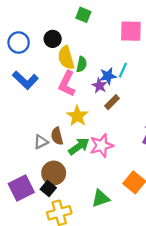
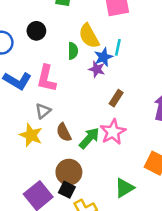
yellow semicircle: (66, 58) -> (89, 36), moved
pink L-shape: (67, 84) -> (46, 78), moved
brown rectangle: (112, 102) -> (116, 98), moved
yellow star: (77, 116) -> (31, 135), moved
gray triangle: (41, 142) -> (43, 111), moved

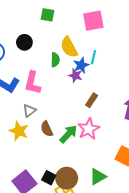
brown circle: (69, 172) -> (67, 178), moved

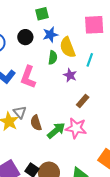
green square: (47, 15) -> (42, 14), moved, turned -32
blue star: (81, 65) -> (50, 35), moved
gray triangle: (29, 111) -> (20, 112), moved, turned -40
pink star: (89, 129) -> (76, 128), turned 30

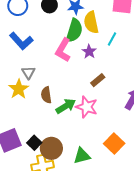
green semicircle: (53, 58) -> (74, 31), size x1.6
pink L-shape: (28, 77) -> (63, 50), moved
gray triangle: (20, 112) -> (28, 72), moved

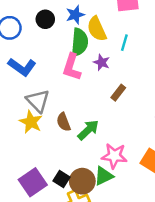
gray triangle: (28, 72) -> (38, 101), size x1.5
pink star: (87, 107) -> (114, 156), moved
green triangle: (82, 156) -> (104, 176), moved

